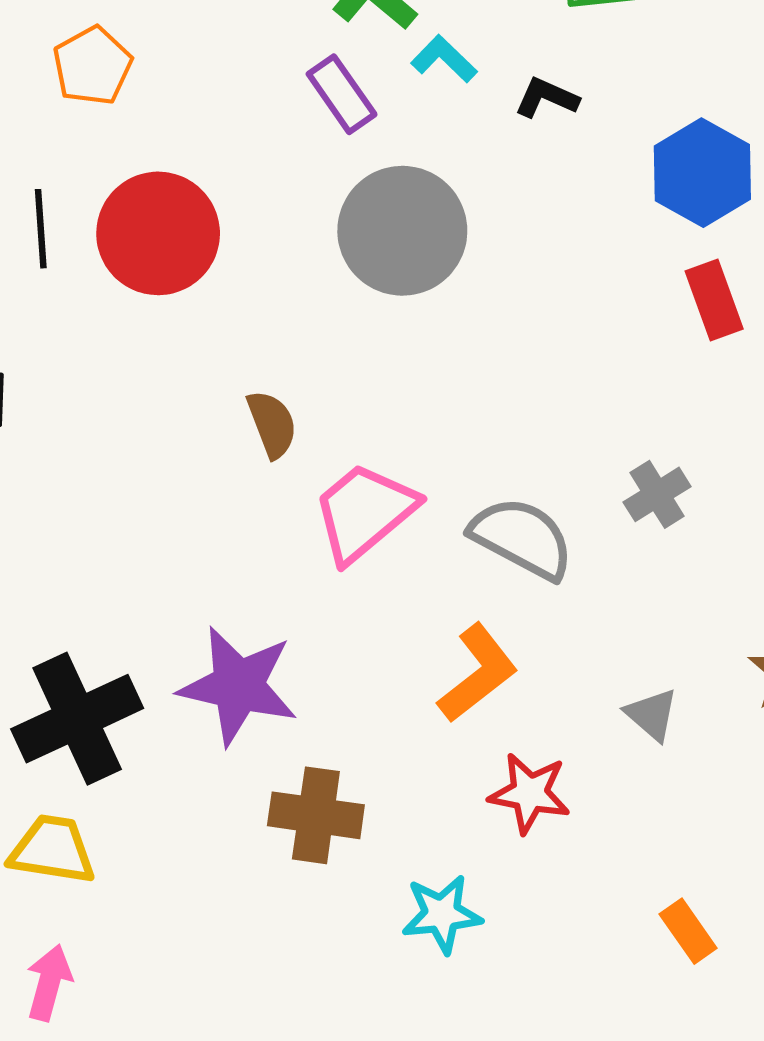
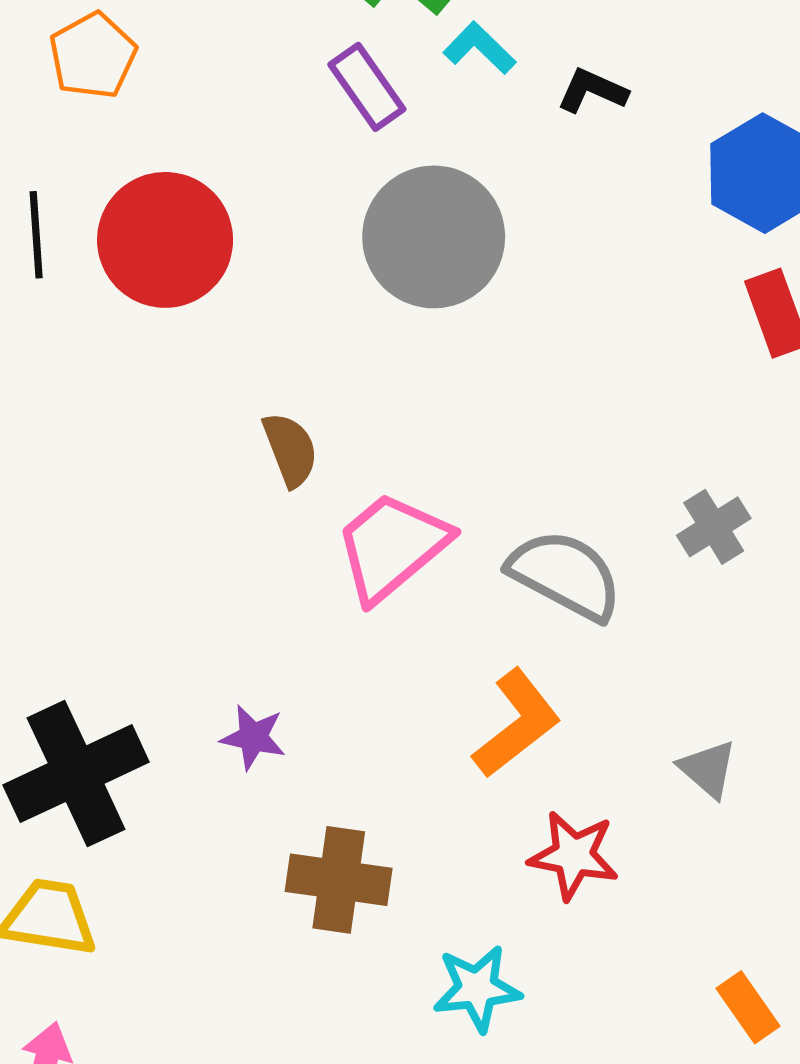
purple star: (238, 686) -> (253, 737), size x0.5

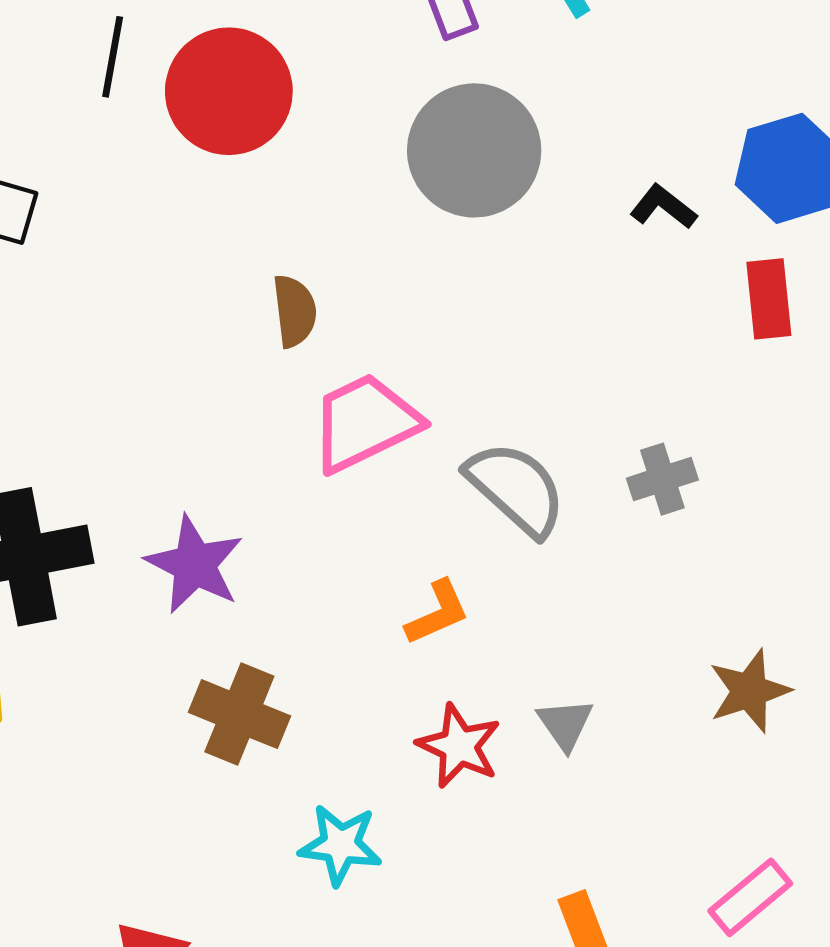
black L-shape: (592, 91) -> (663, 207), moved
orange L-shape: (517, 724) -> (437, 613), size x0.7
purple star: (253, 737) -> (194, 565), size x1.6
gray triangle: (708, 769) -> (565, 724), moved

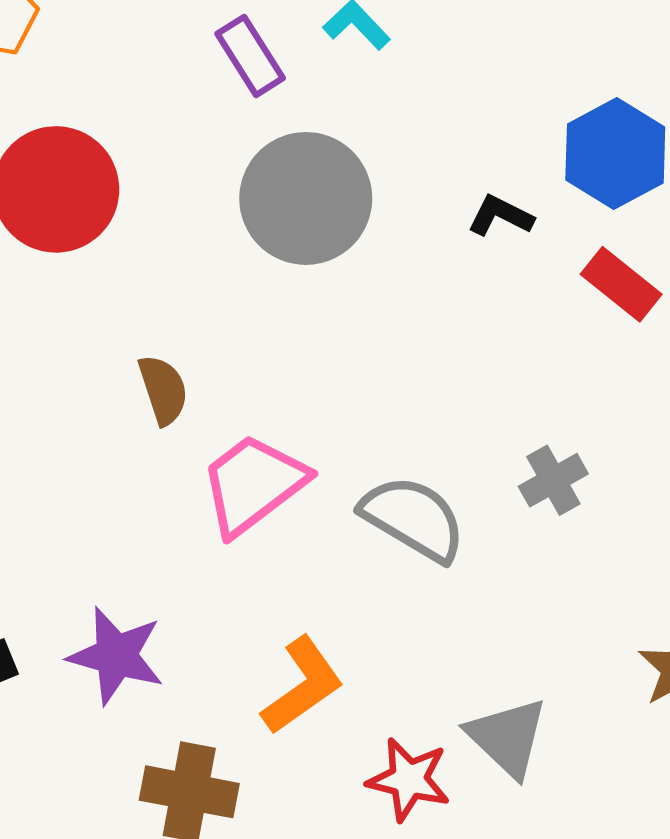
red rectangle: (769, 299) -> (621, 284), turned -34
orange L-shape: (437, 613) -> (302, 686), moved, size x1.4
gray triangle: (565, 724) -> (507, 737), size x1.5

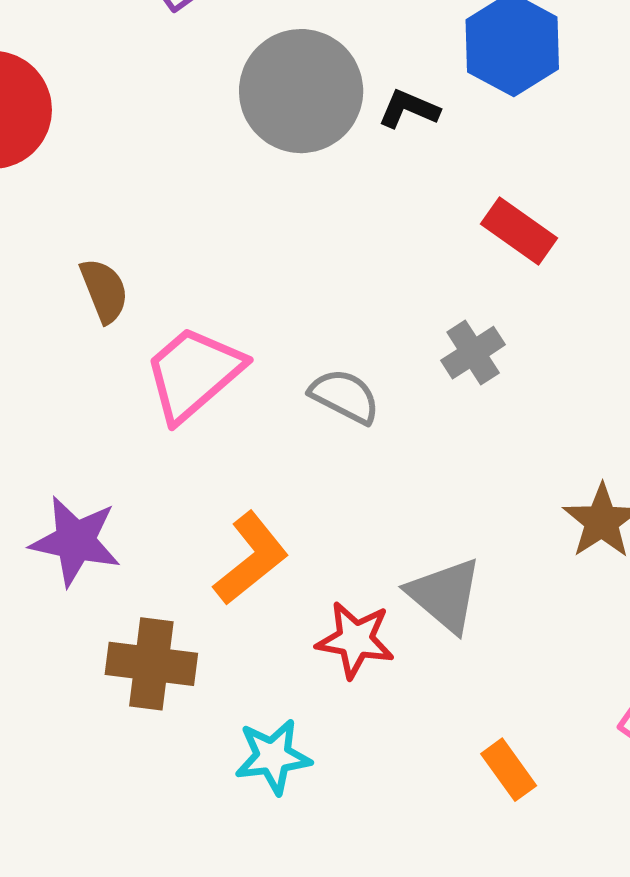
gray circle: (306, 198) -> (301, 91), moved
red rectangle: (621, 284) -> (519, 231), moved
gray semicircle: (413, 518) -> (345, 396), size x0.7

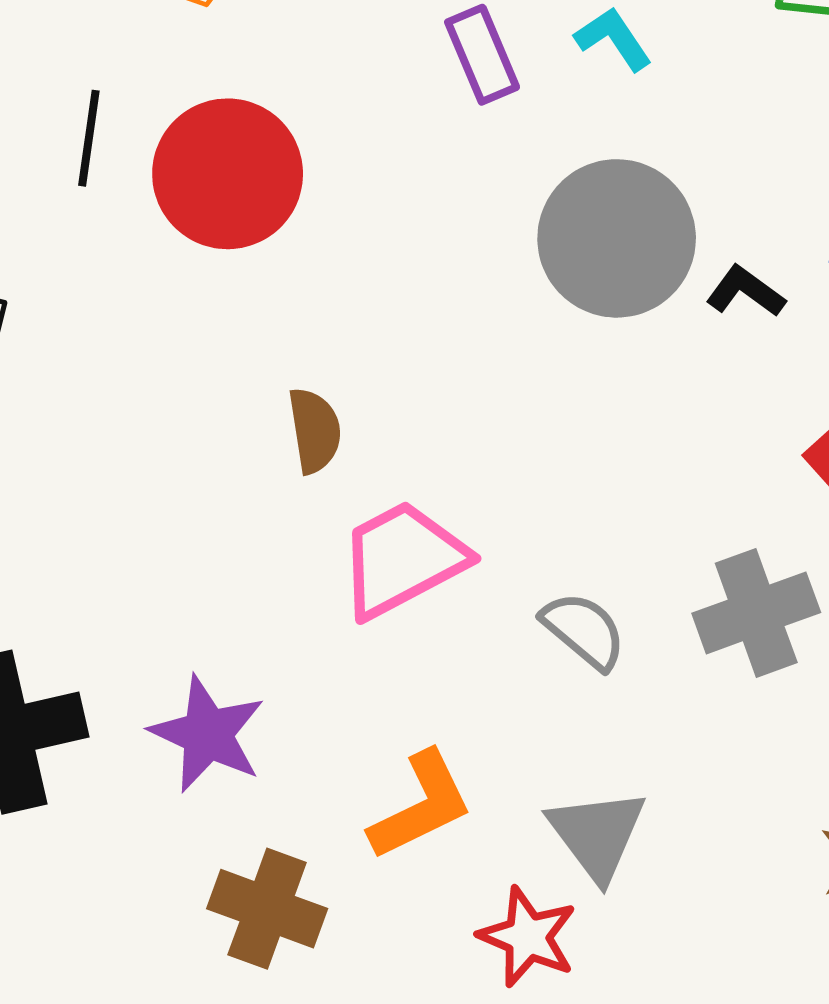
gray cross: (473, 353) -> (756, 613), size x1.5
gray triangle: (445, 595) -> (597, 834), moved

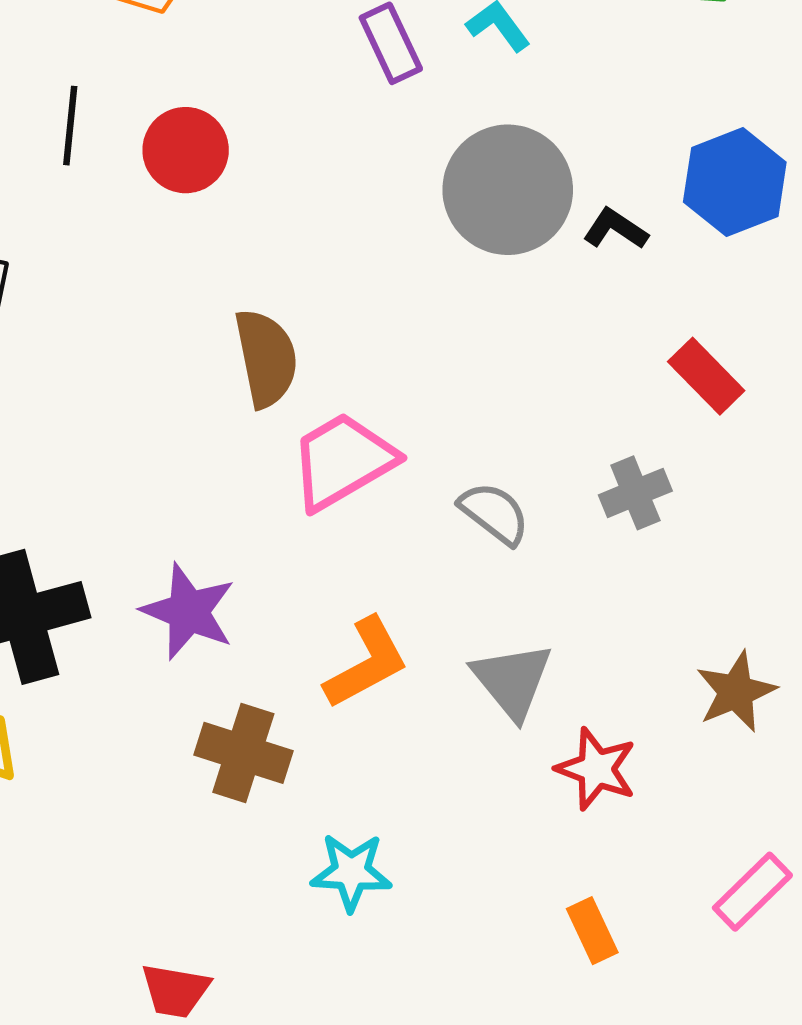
red circle: (228, 174) -> (186, 150), size x0.7
brown semicircle: (315, 430) -> (266, 358), size x1.4
gray cross: (756, 613) -> (635, 493), size x0.7
red star: (528, 937) -> (596, 769), moved

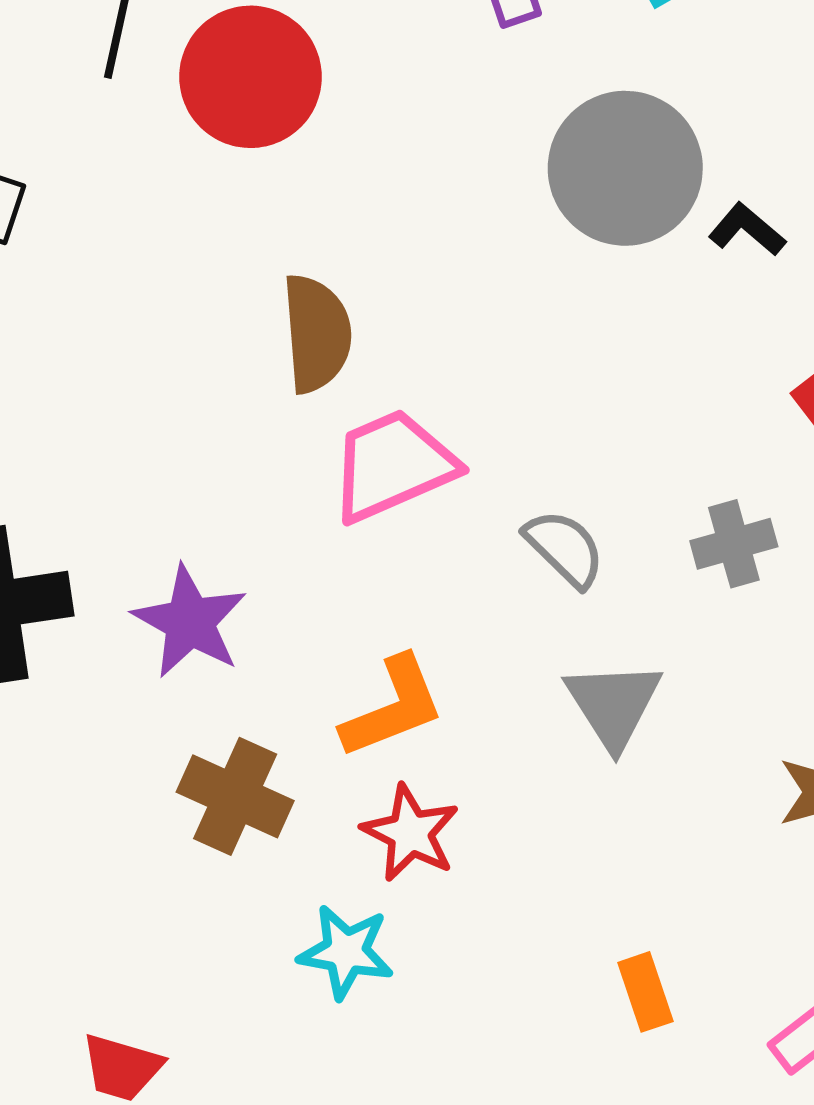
red circle: (186, 150) -> (251, 77), size x1.4
gray triangle: (512, 681) -> (613, 704), moved
red star: (596, 769) -> (410, 833), moved
orange rectangle: (592, 931) -> (645, 992), moved

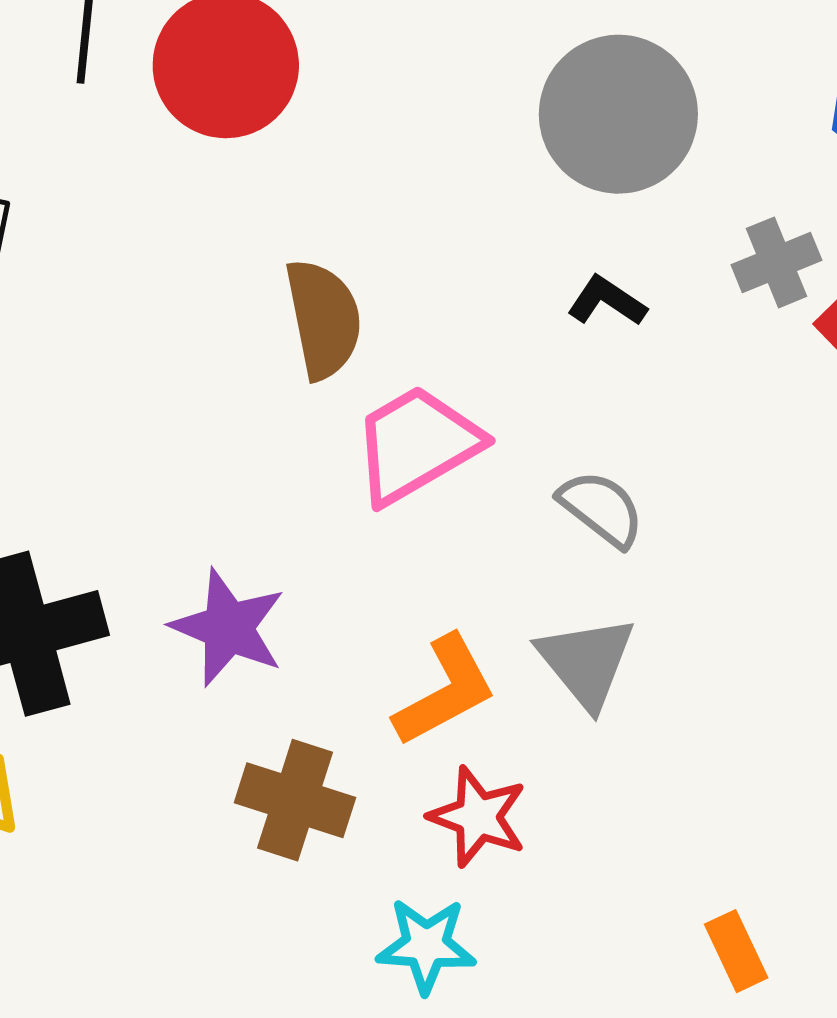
black L-shape: (747, 229) -> (607, 301), moved
gray cross: (734, 544) -> (776, 262), moved
gray triangle: (613, 704) -> (586, 662), moved

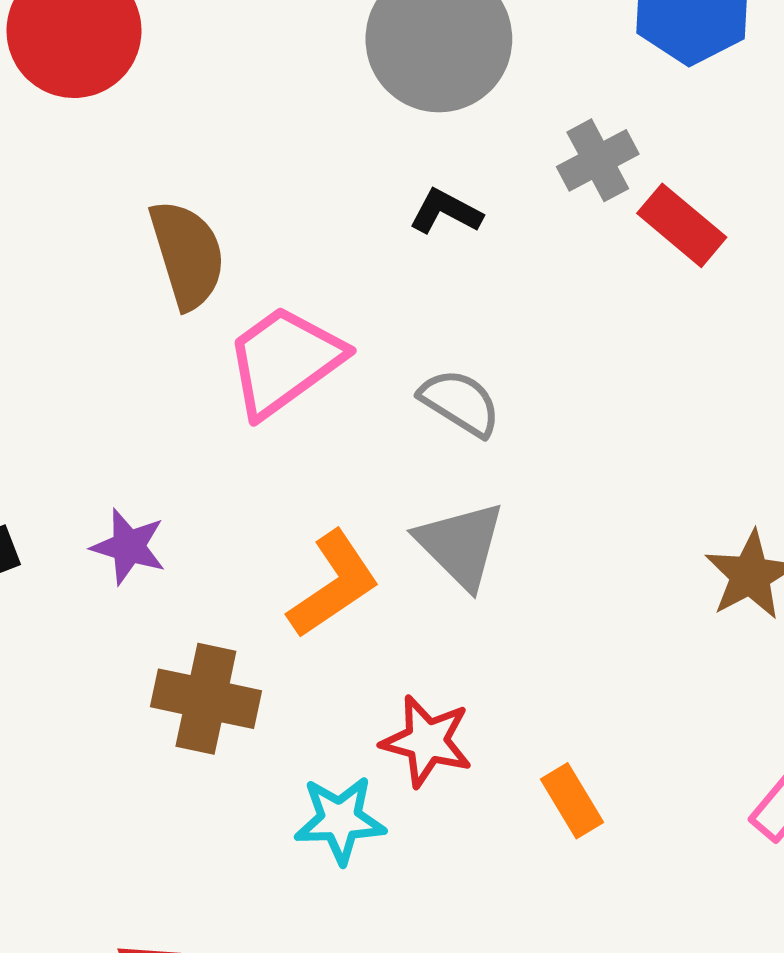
purple star: (228, 628) -> (129, 547), size x0.7
red star: (478, 817) -> (427, 741), moved
orange rectangle: (736, 951) -> (572, 801), moved

